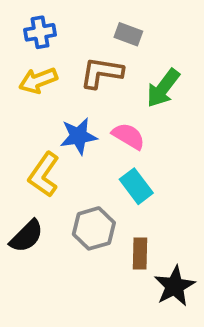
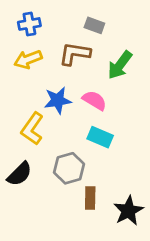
cyan rectangle: (136, 186) -> (100, 137), turned -30
brown rectangle: (140, 253) -> (90, 198), moved

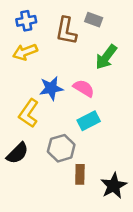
gray rectangle: (94, 25) -> (94, 20), moved
brown L-shape: (75, 54) -> (66, 31), moved, turned -88
cyan rectangle: (100, 137) -> (89, 121), turned -50

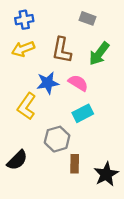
brown L-shape: (66, 31) -> (62, 50), moved
black semicircle: (17, 153) -> (17, 160), moved

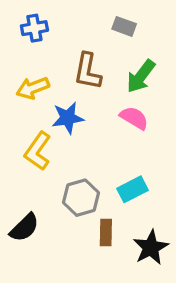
yellow arrow: (23, 49) -> (33, 88), moved
pink semicircle: (78, 83) -> (134, 118), moved
cyan rectangle: (83, 113) -> (132, 189), moved

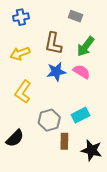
blue star: (68, 118) -> (56, 72), moved
black star: (151, 248) -> (92, 150), turned -30

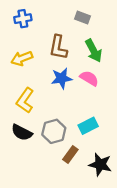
green arrow: (86, 46) -> (94, 51), turned -65
black semicircle: (15, 138) -> (22, 132), moved, turned 72
brown rectangle: (64, 141) -> (70, 155), turned 35

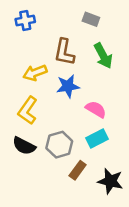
yellow arrow: (22, 58) -> (35, 73), moved
pink semicircle: (89, 78) -> (96, 109), moved

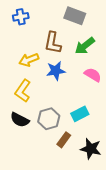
gray rectangle: (91, 19) -> (75, 16), size x1.5
green arrow: (103, 56) -> (85, 46), turned 80
pink semicircle: (96, 109) -> (93, 75), moved

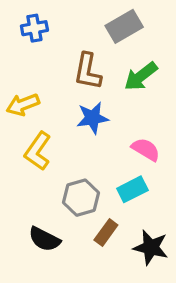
gray rectangle: (75, 16) -> (124, 26), turned -50
yellow arrow: (29, 60) -> (23, 105), moved
pink semicircle: (93, 75) -> (146, 149), moved
black semicircle: (20, 120) -> (44, 239), moved

